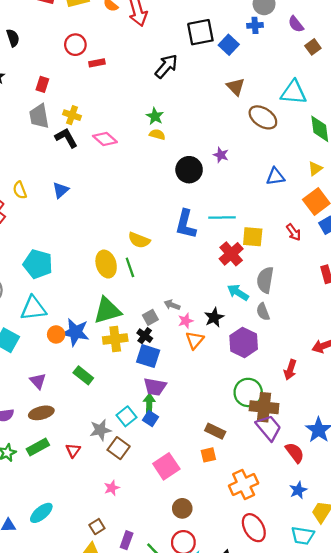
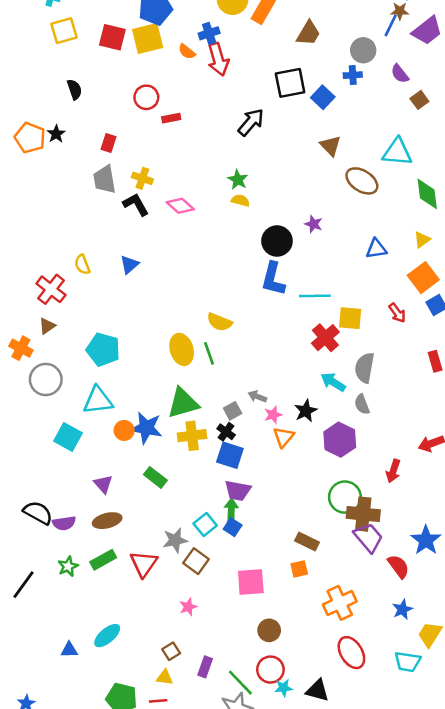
blue L-shape: (186, 224) -> (273, 279), moved
red triangle: (73, 450) -> (144, 564), size x1.6
pink square: (166, 466) -> (251, 582), turned 30

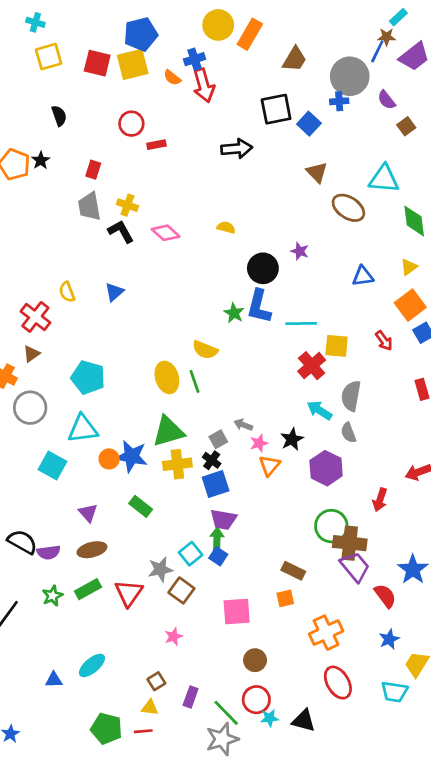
gray circle: (363, 50) -> (350, 76), size x1.5
black arrow: (251, 122) -> (237, 149), turned 44
green star: (238, 180) -> (234, 313), moved
blue square: (230, 455) -> (216, 484), turned -36

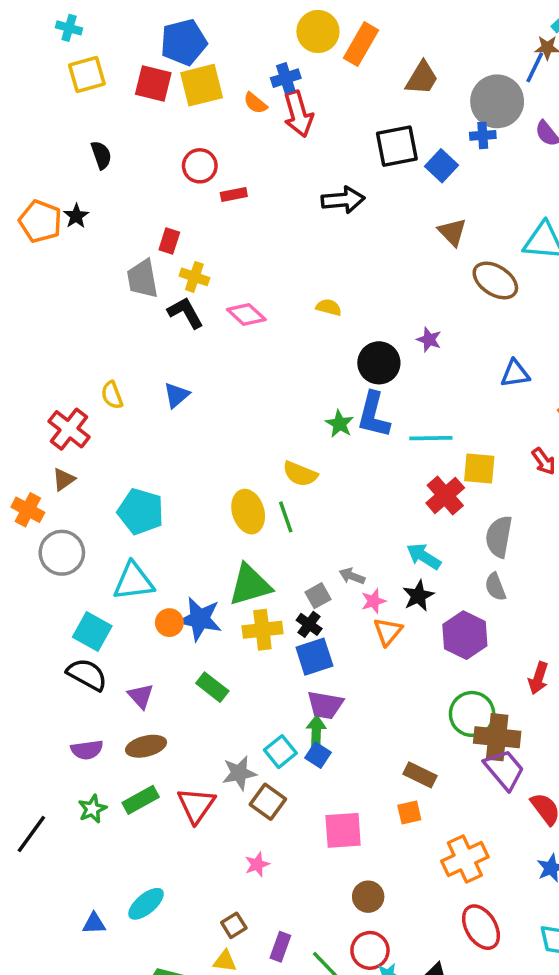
blue pentagon: (141, 34) -> (184, 42), moved
red rectangle: (93, 170) -> (169, 241), moved
cyan arrow: (319, 410) -> (424, 556), moved
black semicircle: (22, 542) -> (87, 675), moved

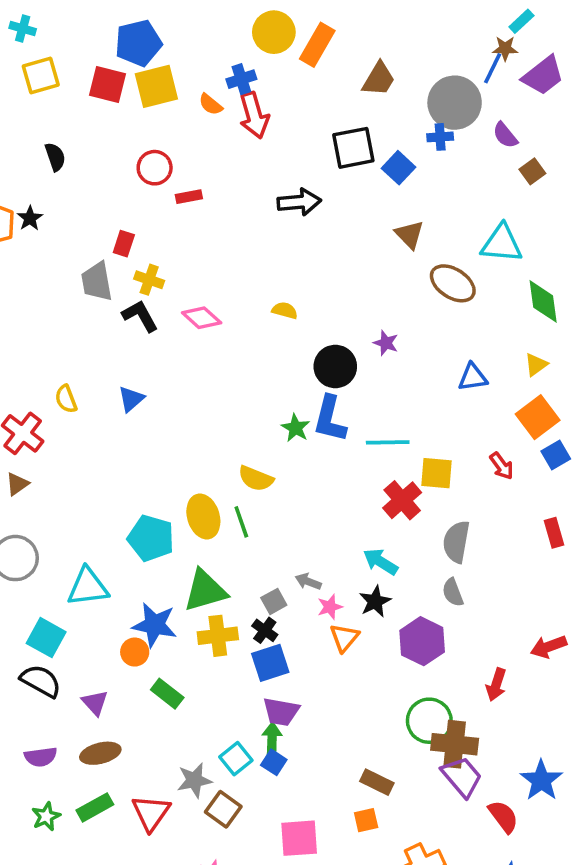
cyan pentagon: (141, 512) -> (151, 538), moved
orange circle: (169, 623) -> (135, 652), moved

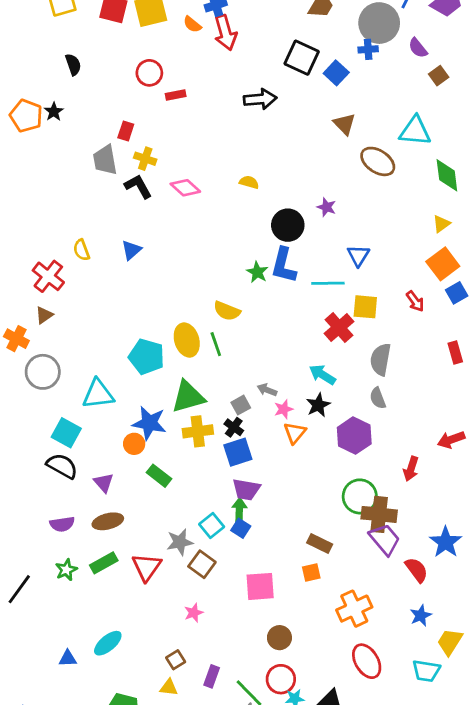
black square: (353, 148) -> (302, 58), turned 36
blue triangle: (473, 377) -> (358, 256), moved, turned -50

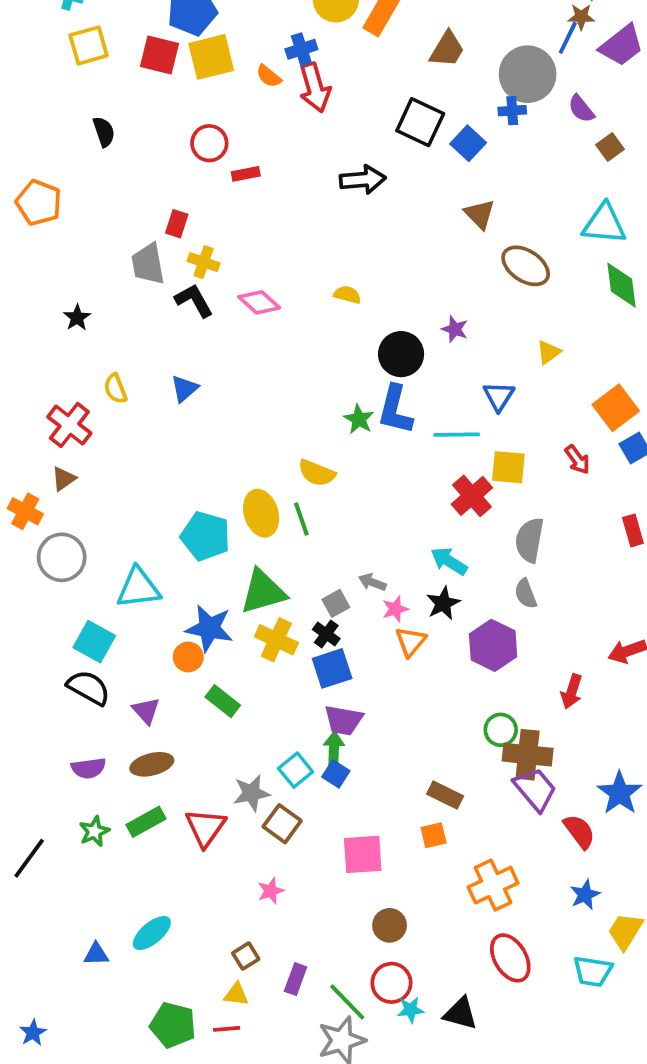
black star: (54, 112) -> (77, 318), moved
cyan triangle: (415, 131) -> (604, 224), moved
yellow triangle: (441, 224) -> (549, 352), moved
yellow cross: (198, 431) -> (276, 640), turned 32
green circle: (360, 496) -> (501, 730), size x0.7

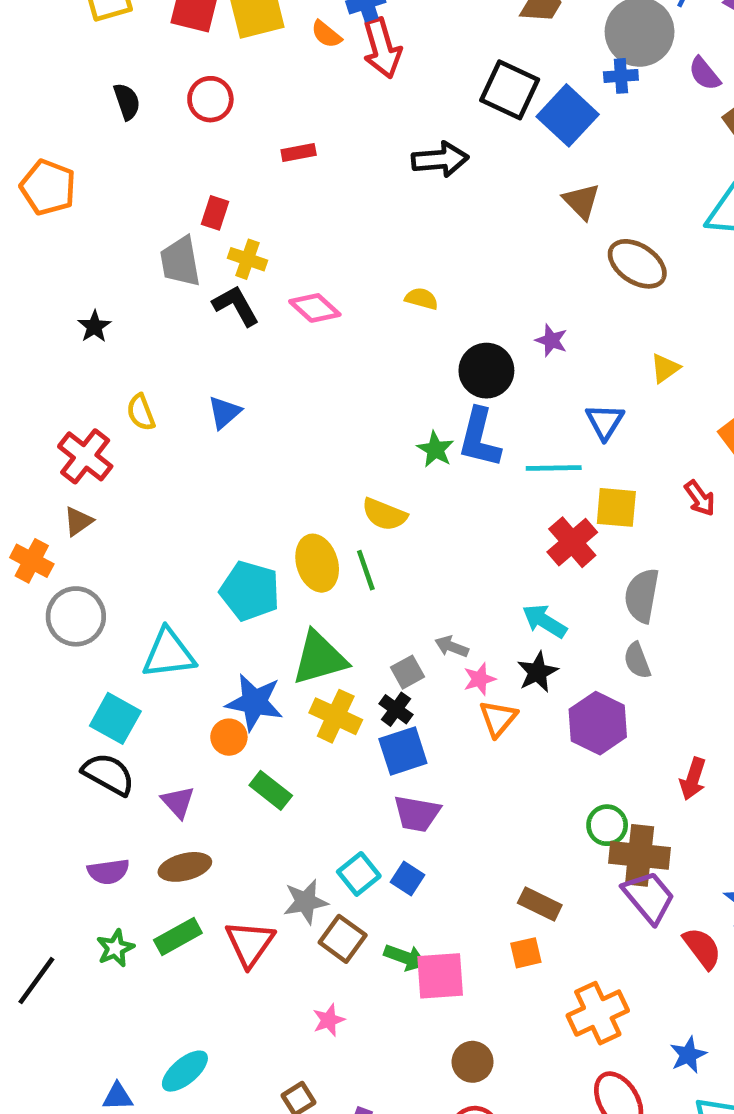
red circle: (209, 143) -> (210, 99), moved
blue square: (468, 143) -> (568, 115), size x1.4
green arrow: (334, 749) -> (405, 957), moved, turned 108
blue star: (585, 895) -> (688, 1055), moved

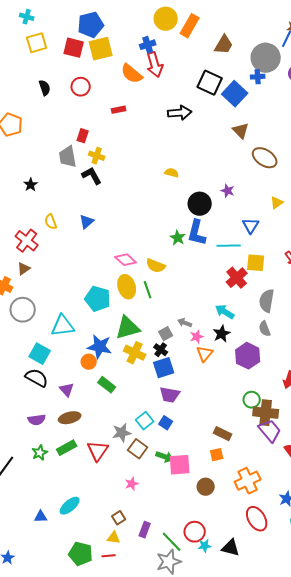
orange semicircle: (326, 34) -> (132, 74), moved, size x1.6
pink diamond: (315, 308) -> (126, 260), moved
brown circle: (473, 1062) -> (206, 487), moved

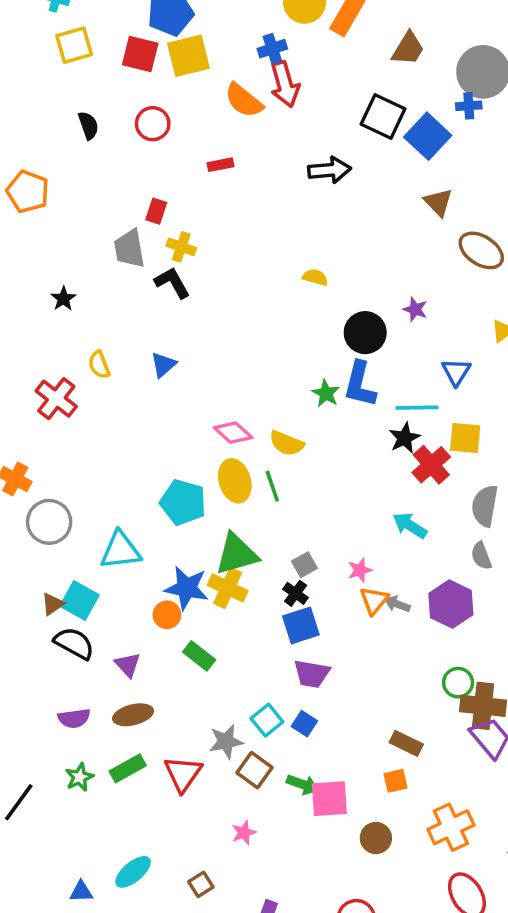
brown triangle: (24, 269) -> (53, 604), moved
gray arrow: (185, 323) -> (397, 604), moved
black star: (222, 334) -> (404, 438), moved
yellow cross: (135, 353) -> (228, 588), moved
brown square: (119, 518) -> (201, 884), moved

